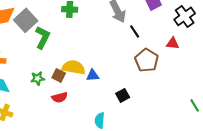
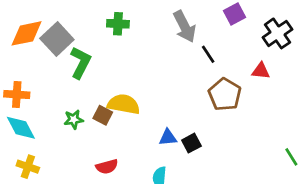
blue triangle: (93, 75) -> (168, 137), moved
red semicircle: (60, 97) -> (107, 167), moved

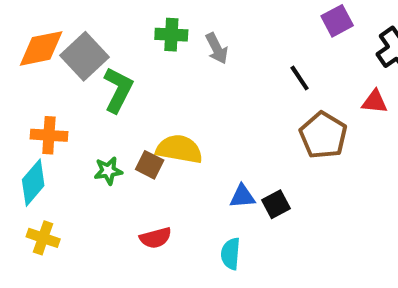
gray arrow: (185, 27) -> (217, 48), moved, size x0.7
orange cross: (17, 94) -> (49, 135), moved
cyan diamond: (21, 128) -> (33, 183), turned 68

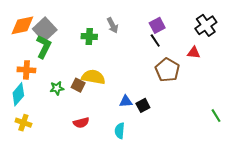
purple square: (337, 21) -> (157, 25), moved
green cross: (171, 35) -> (89, 36), moved
green L-shape: (118, 90) -> (44, 47), moved

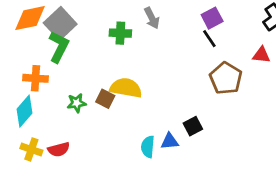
blue triangle: (126, 101) -> (170, 141), moved
red semicircle: (81, 123) -> (59, 149), moved
cyan semicircle: (120, 131) -> (148, 147), moved

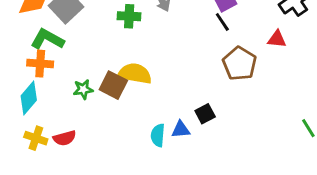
green L-shape: (59, 47) -> (47, 39), moved, turned -88
brown square: (105, 99) -> (113, 85), size x1.4

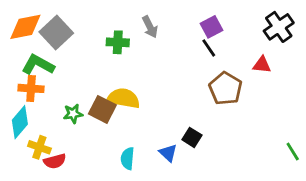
black square: (205, 114) -> (192, 137), turned -30
blue triangle: (181, 130) -> (168, 153), turned 48
cyan semicircle: (158, 135) -> (128, 158), moved
yellow cross: (36, 138) -> (39, 147), moved

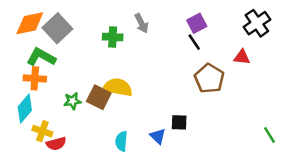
black square: (192, 137) -> (179, 122), turned -30

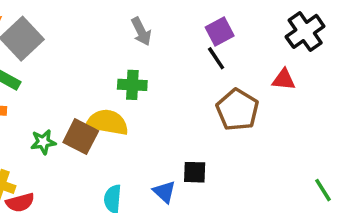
green cross: (113, 37) -> (132, 85), moved

